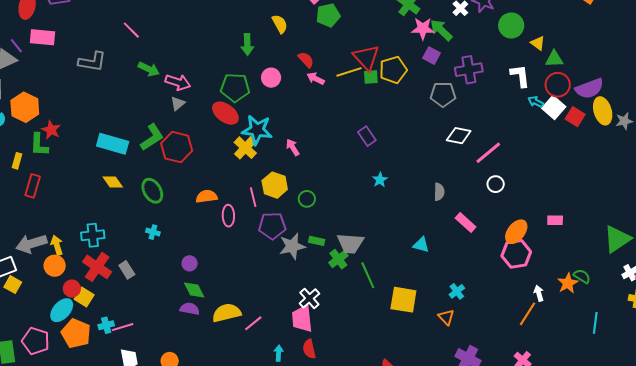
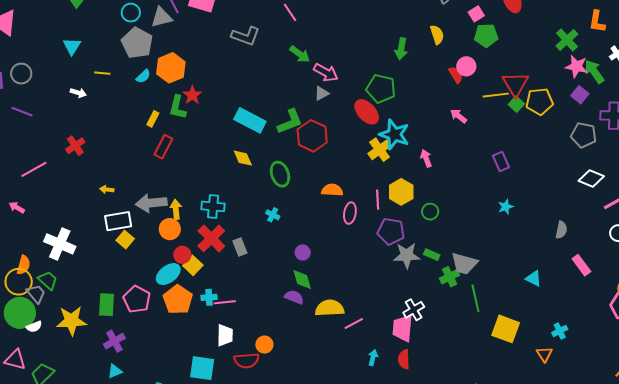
green square: (371, 77) -> (516, 104), turned 35
pink circle: (271, 78) -> (466, 66), moved
pink arrow: (316, 79) -> (459, 116), moved

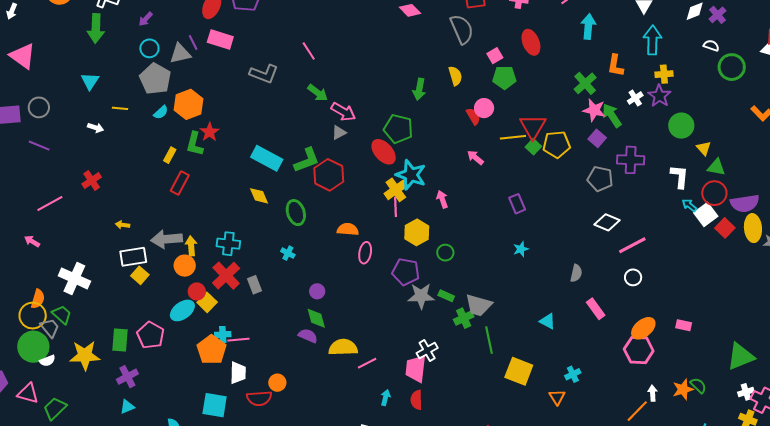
pink line: (378, 200) -> (396, 207), moved
orange pentagon: (178, 300) -> (212, 350), moved

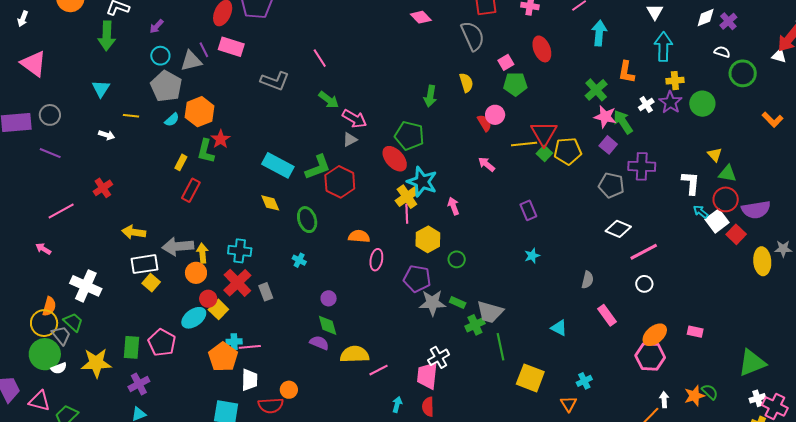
green circle: (681, 126) -> (702, 104), moved
yellow arrow: (122, 225) -> (134, 232), size x1.6
yellow ellipse: (753, 228) -> (762, 261), moved

